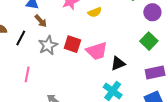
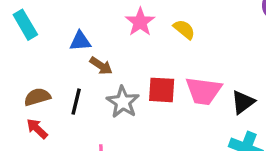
yellow semicircle: (95, 12) -> (184, 29), turned -104
pink trapezoid: (97, 51) -> (203, 91), turned 40

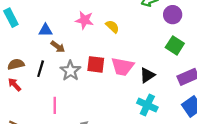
pink star: (140, 22) -> (84, 20), turned -30

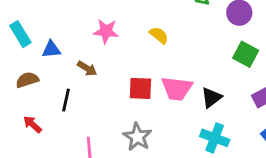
pink star: (84, 20) -> (106, 31), moved
blue triangle: (45, 30) -> (51, 49), moved
brown semicircle: (16, 64) -> (27, 80), moved
gray star: (70, 71) -> (137, 137), moved

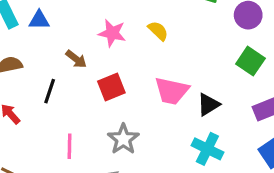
pink star: (106, 31) -> (112, 33), moved
blue triangle: (51, 49) -> (39, 20), moved
red square: (140, 88) -> (111, 87), moved, turned -30

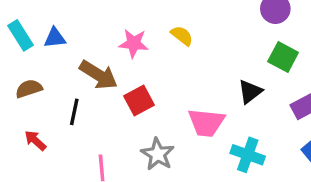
brown arrow: (76, 59) -> (98, 75), size x1.6
pink trapezoid: (172, 91) -> (206, 123), moved
black triangle: (208, 104) -> (250, 92), moved

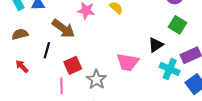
red square: (139, 100) -> (73, 65), moved
cyan cross: (248, 155) -> (170, 69), moved

